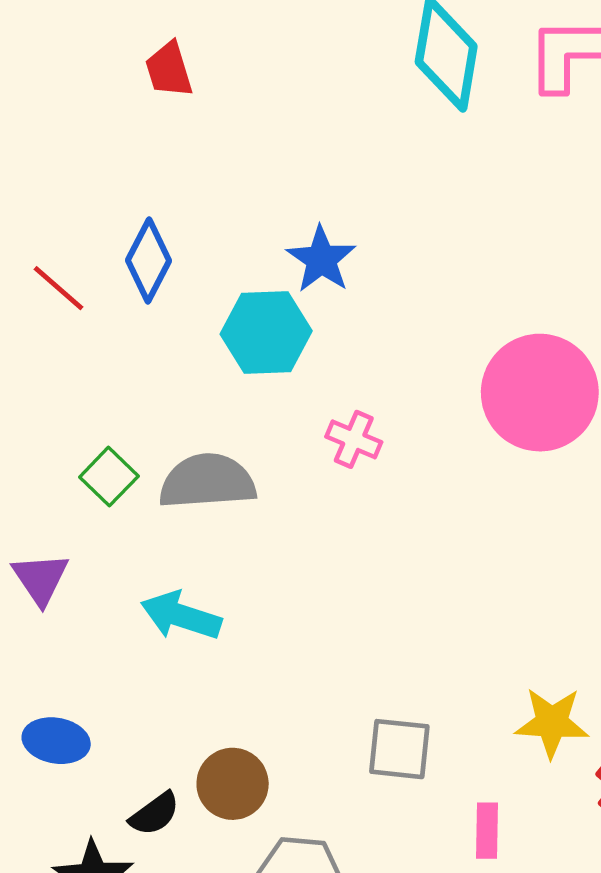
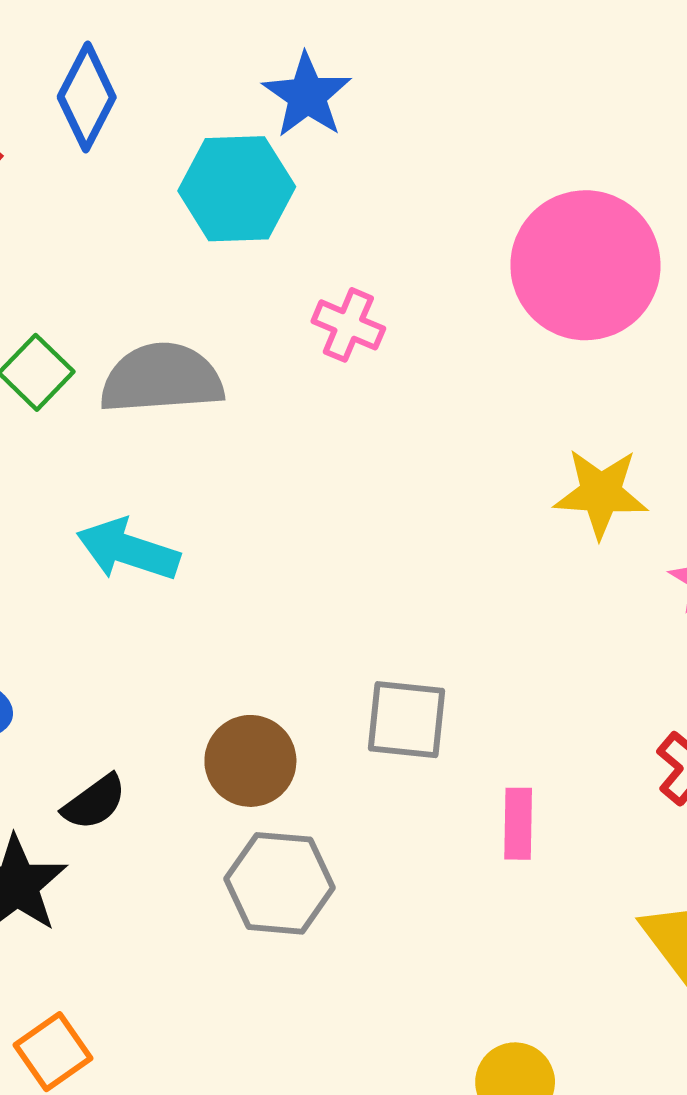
yellow star: (552, 723) -> (601, 493), moved
brown circle: (233, 784) -> (250, 761), moved

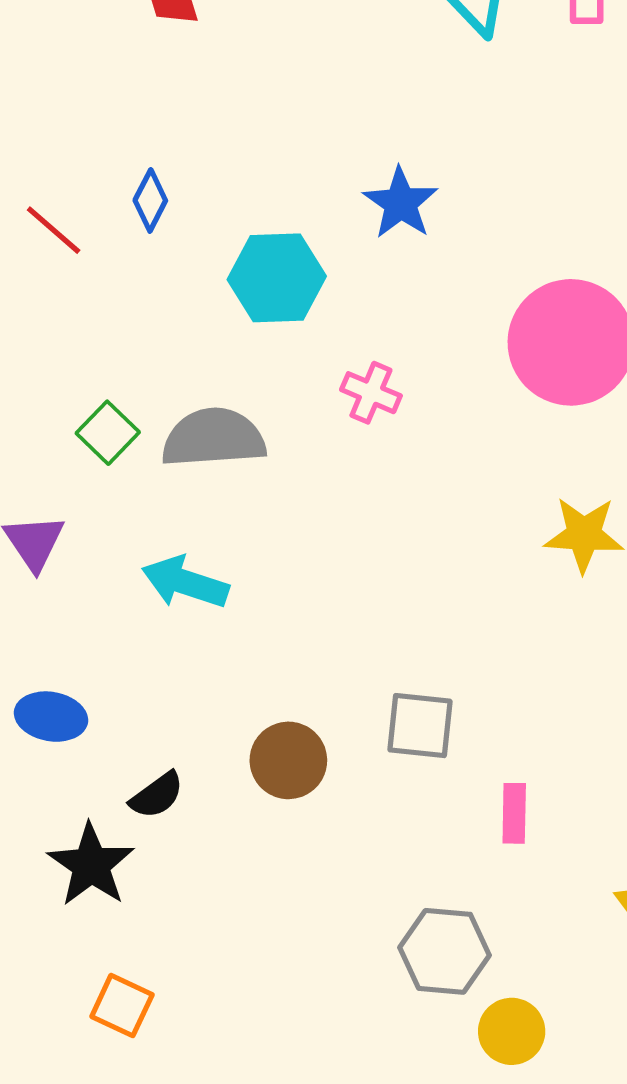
blue star: (307, 95) -> (401, 203), moved
blue diamond: (87, 97) -> (150, 200), size x0.7
gray hexagon: (279, 883) -> (444, 951), moved
orange square: (53, 1052) -> (122, 1006), turned -30

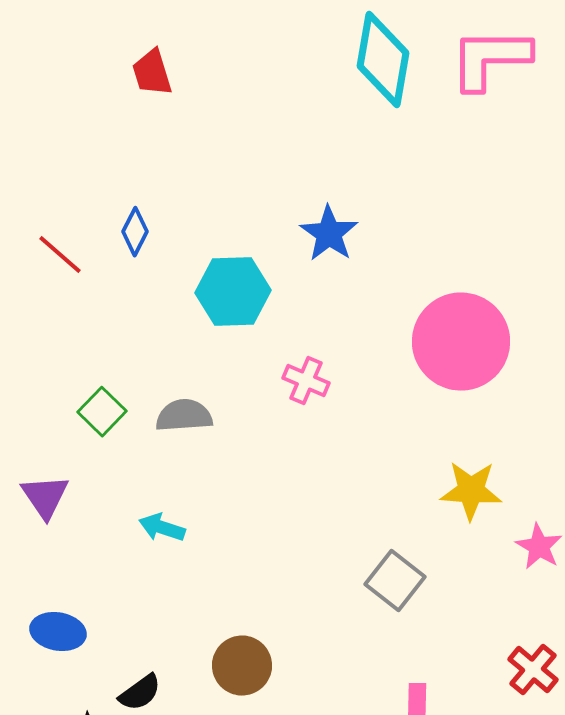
gray semicircle: (214, 438) -> (184, 416), size x0.7
cyan arrow: (185, 582) -> (162, 528), size x0.7
gray square: (420, 726) -> (395, 581), moved, turned 32

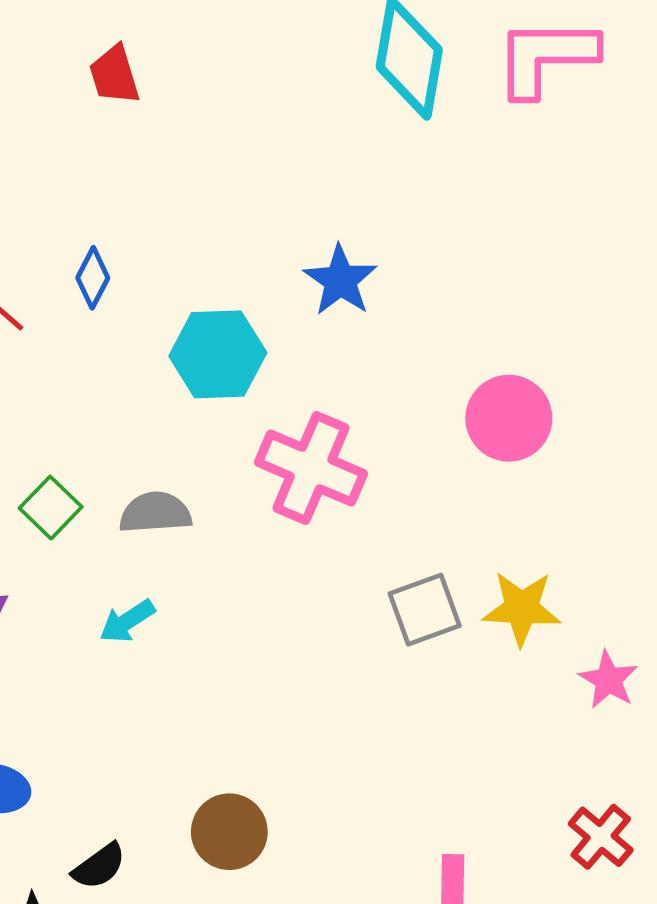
pink circle: (461, 342) -> (509, 418), size x0.7
pink cross: (306, 381) -> (311, 468), size x1.8
cyan arrow: (162, 528) -> (127, 621), moved, turned -51
gray square: (395, 581) -> (425, 610), moved, turned 32

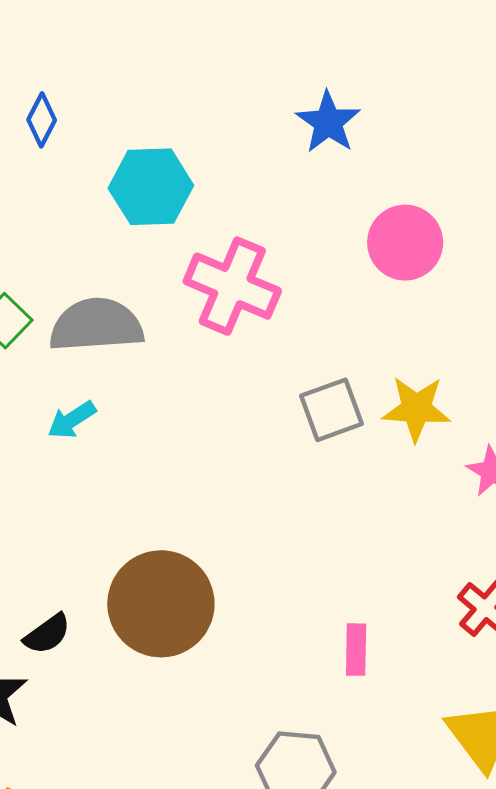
blue star: (340, 280) -> (328, 122), moved
gray semicircle: (155, 513) -> (96, 325), size x1.5
brown circle: (229, 832) -> (161, 604), size x1.6

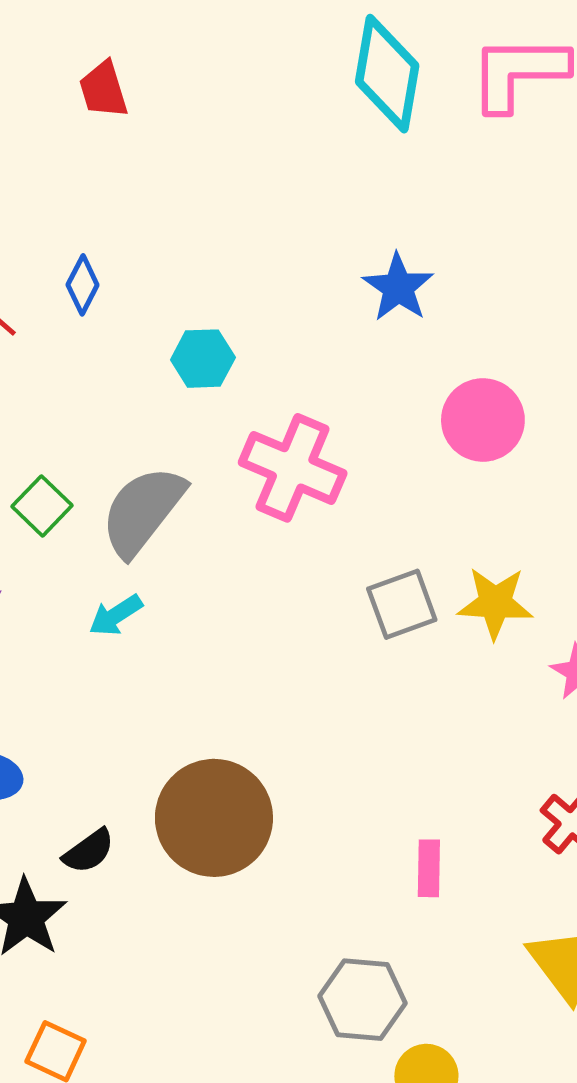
cyan hexagon: (151, 187) -> (203, 359), size x0.7
gray semicircle: (96, 325) -> (143, 511), turned -48

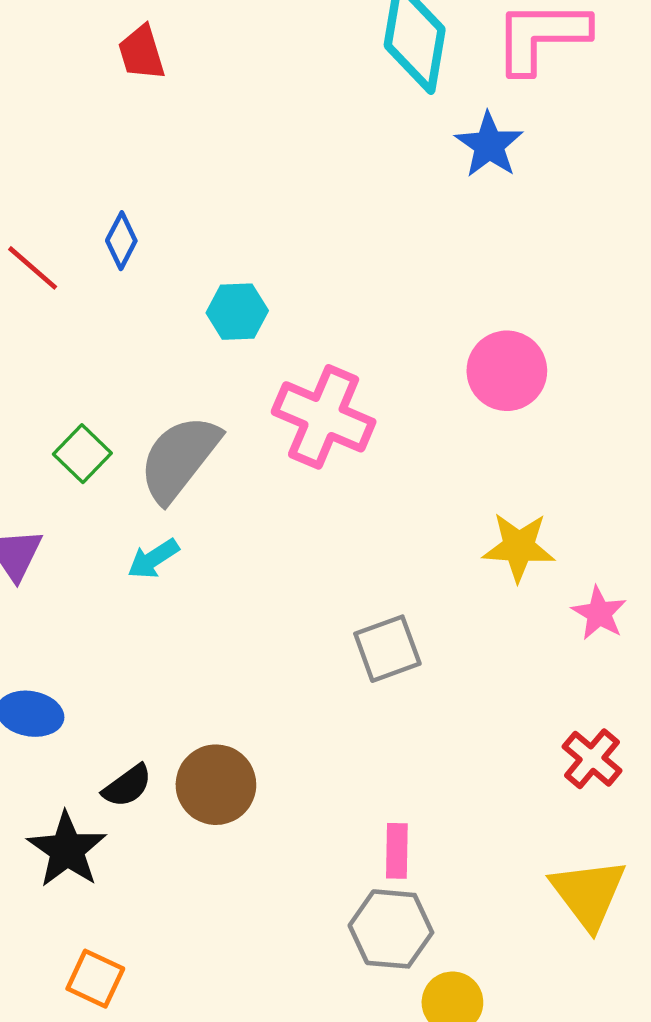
blue star: (398, 287) -> (489, 145), moved
gray square: (402, 604) -> (387, 649), moved
brown circle: (214, 818) -> (216, 785), moved, size x0.7
pink rectangle: (429, 868) -> (397, 851), moved

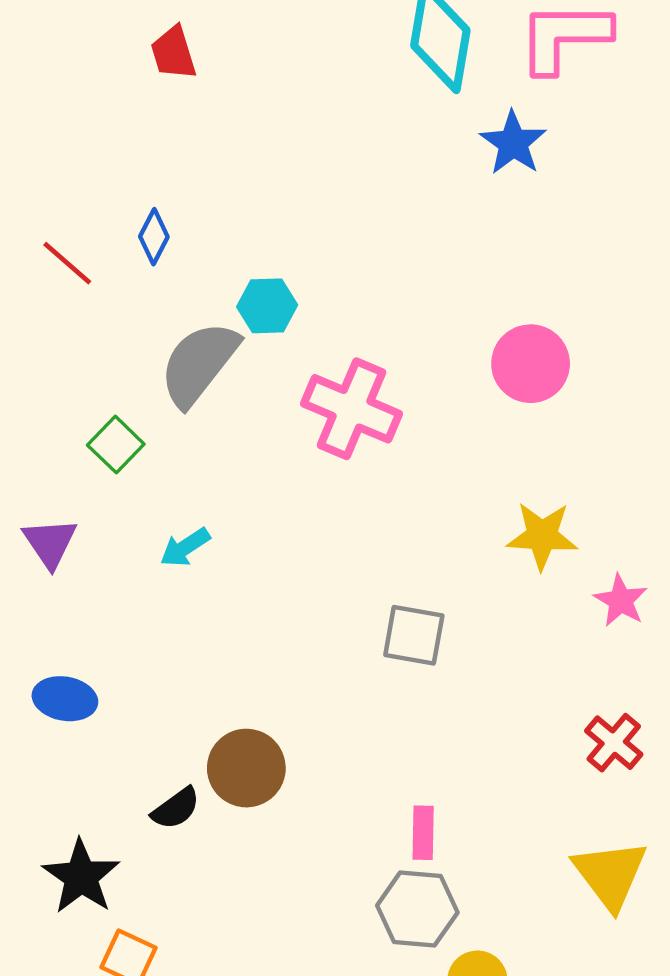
gray semicircle: (179, 458) -> (199, 364), moved
gray square: (387, 649) -> (414, 635), turned 30
black semicircle: (127, 786) -> (176, 808), moved
black star: (67, 850) -> (81, 877), moved

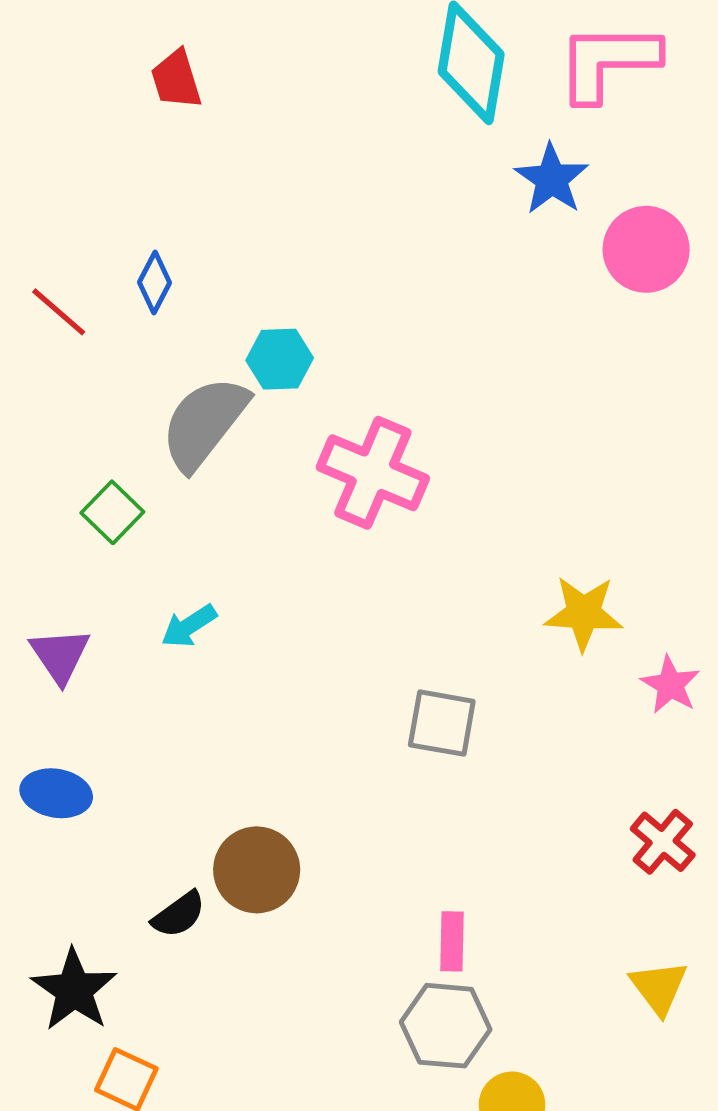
pink circle: (531, 364) -> (646, 249), moved
purple triangle: (50, 543) -> (60, 655), moved
yellow triangle: (610, 874) -> (659, 987), size x0.7

